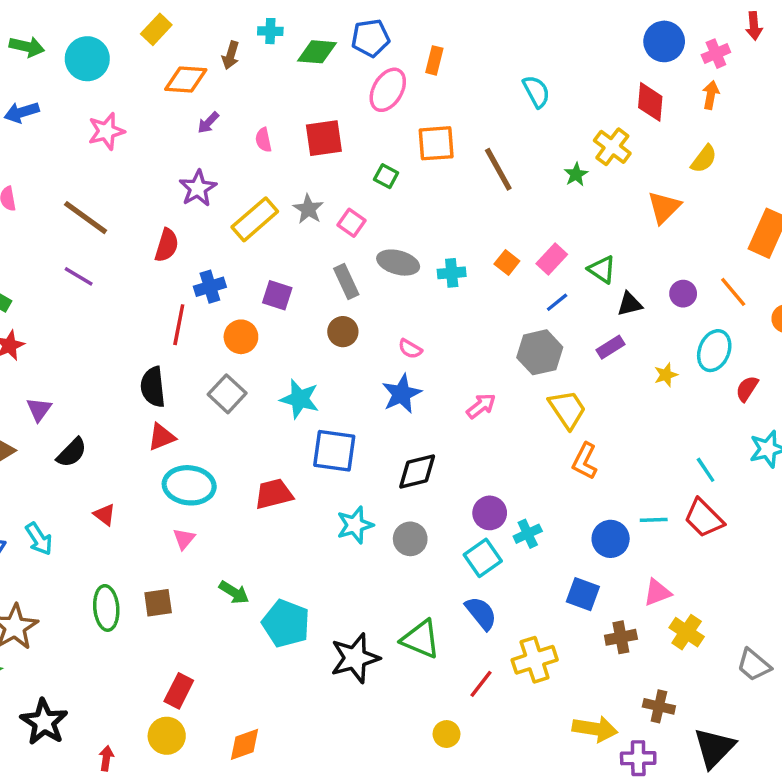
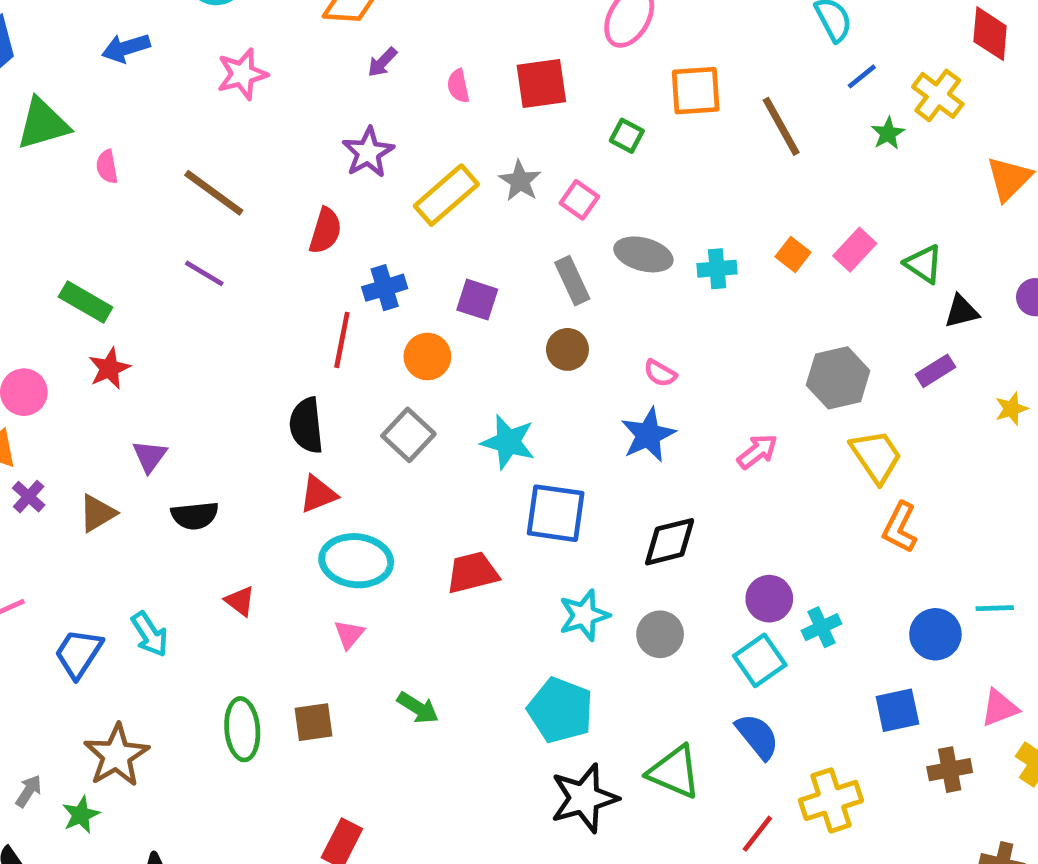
blue line: (557, 302) -> (862, 76), moved
black semicircle: (72, 453) -> (195, 516), turned 40
blue square: (583, 594) -> (897, 710), turned -32
cyan pentagon: (286, 623) -> (560, 710), moved

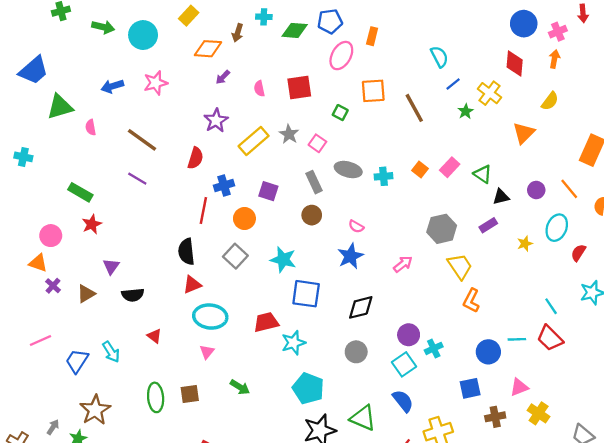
blue arrow: (126, 48) -> (112, 86), moved
cyan star: (584, 615) -> (293, 343), moved

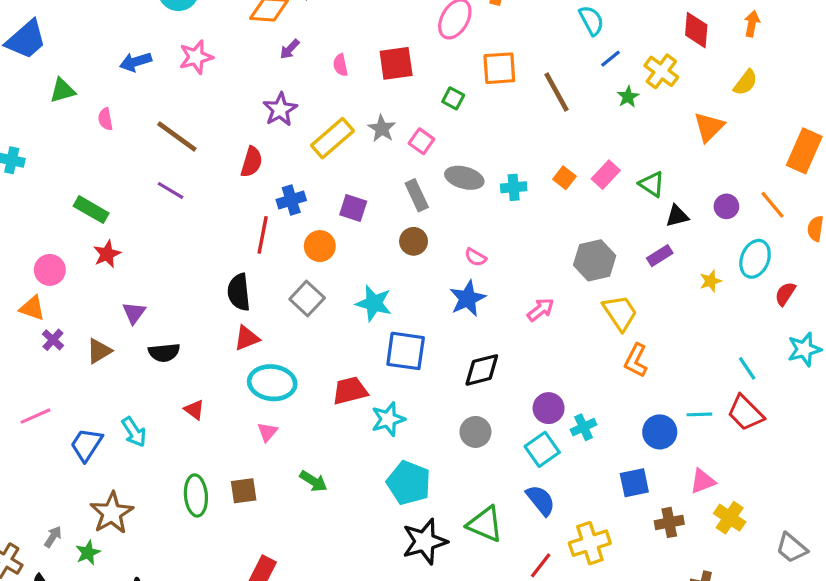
green triangle: (60, 107) -> (62, 90), size x0.7

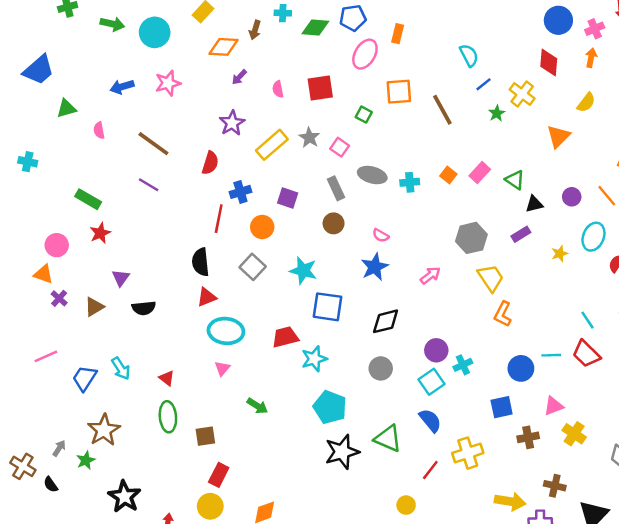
red triangle: (194, 410) -> (167, 378), moved
brown square: (244, 491) -> (205, 436), moved

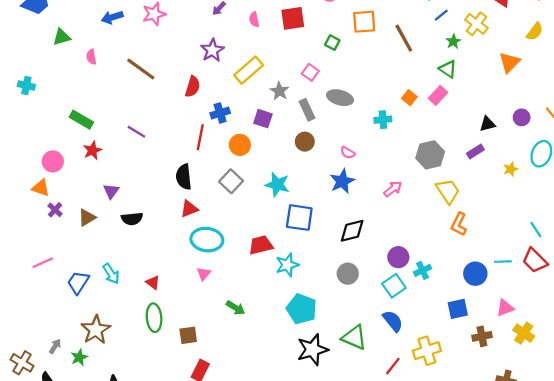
gray star: (309, 138) -> (279, 91), moved
green triangle: (515, 180) -> (448, 69), moved
cyan cross: (410, 182) -> (383, 120), moved
purple line: (149, 185) -> (136, 132), moved

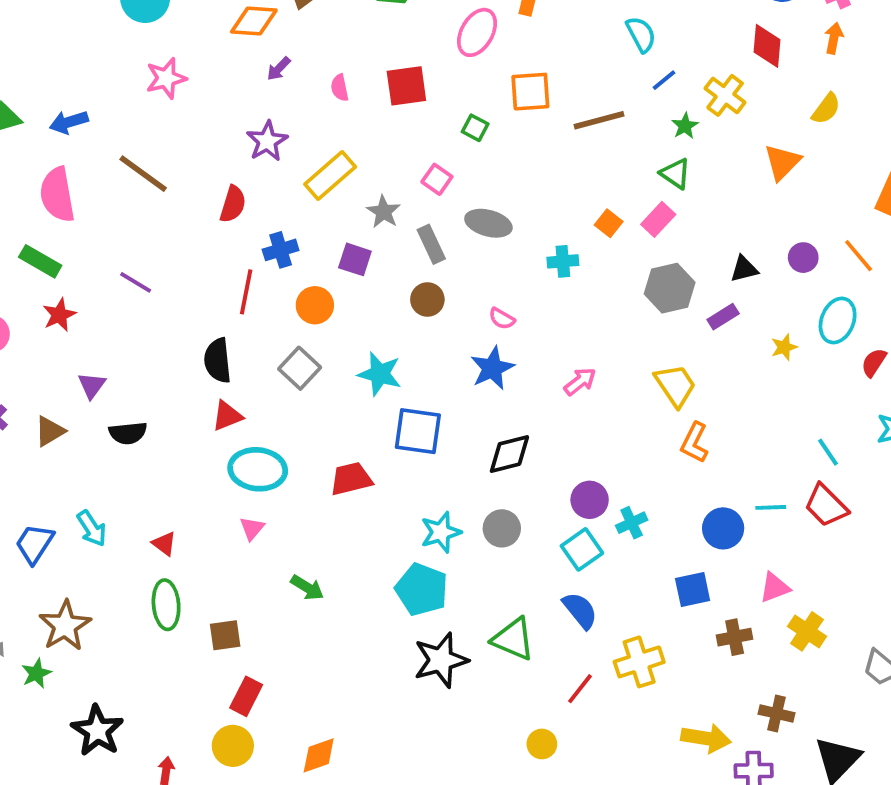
blue arrow: (112, 17) -> (69, 122), moved
brown line: (404, 38) -> (599, 120), turned -76
pink semicircle: (91, 57) -> (57, 195), moved, size x2.0
gray hexagon: (430, 155) -> (670, 288), moved
cyan star: (287, 265) -> (441, 532), moved

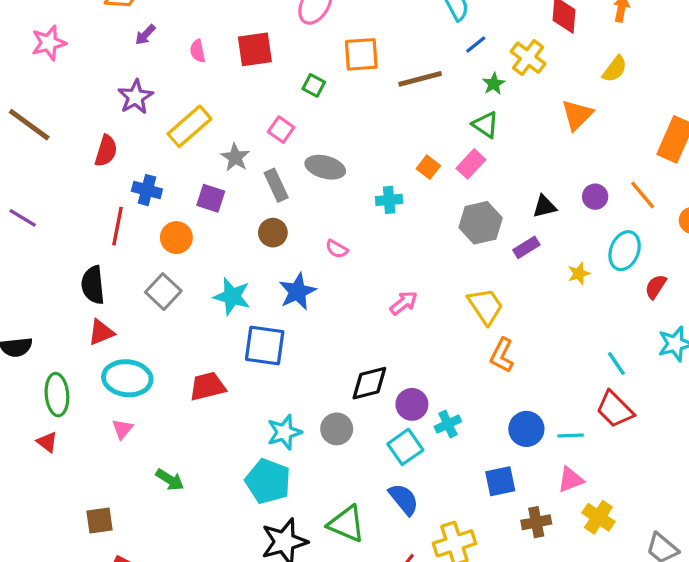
blue cross: (281, 250) -> (147, 190), turned 32
blue star: (492, 368) -> (297, 292), moved
black diamond: (509, 454) -> (369, 383), moved
cyan line: (771, 507) -> (571, 435), moved
green ellipse: (166, 605) -> (57, 395), moved

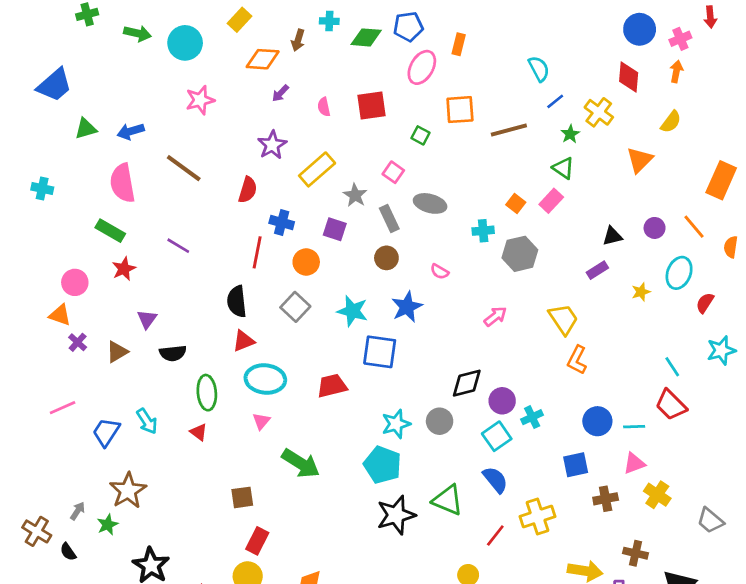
gray hexagon: (481, 223) -> (520, 254), moved
green arrow: (170, 480) -> (301, 463), size x1.6

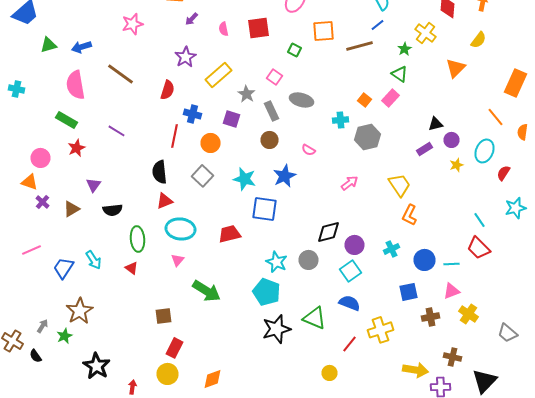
blue line: (555, 101) -> (378, 25), moved
purple circle: (655, 228) -> (452, 140), moved
cyan cross: (532, 417) -> (392, 249), moved
cyan star: (396, 424) -> (276, 262), turned -30
blue semicircle: (495, 480) -> (350, 303), turned -30

